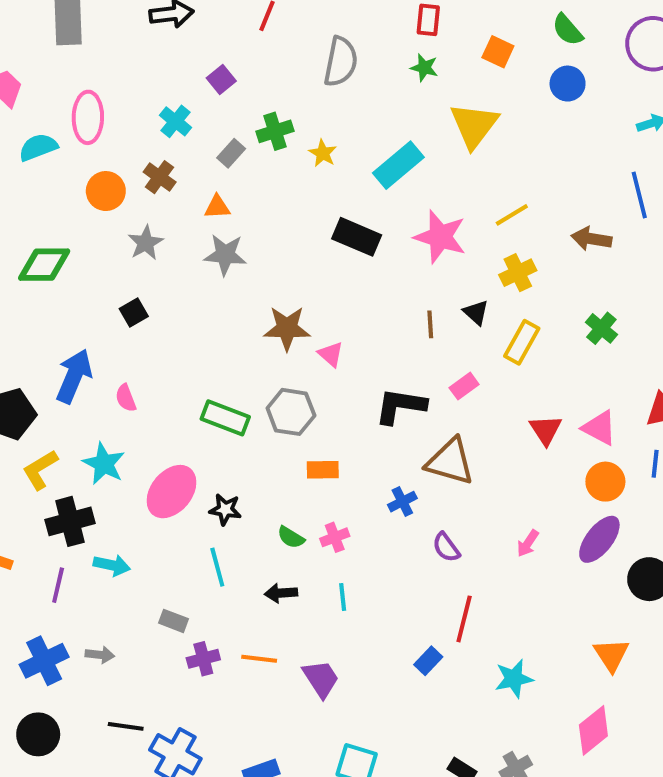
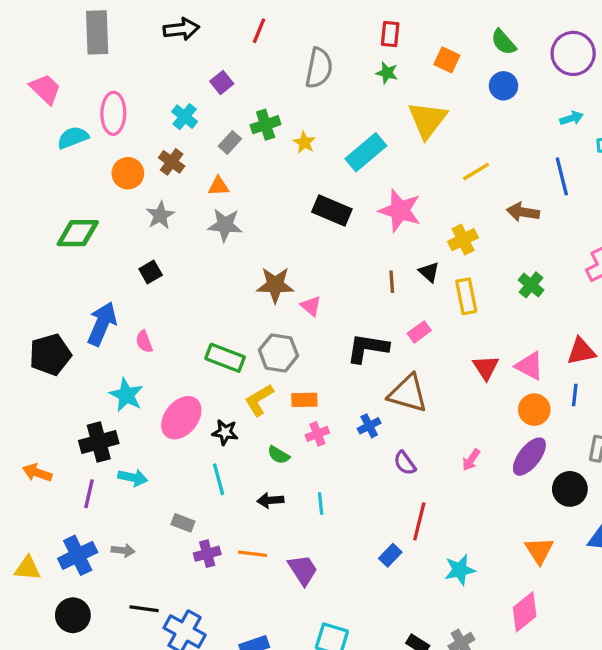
yellow line: (512, 215) -> (476, 172), moved
yellow rectangle: (522, 342) -> (466, 296), turned -40
yellow L-shape: (40, 470) -> (259, 400), moved
pink cross: (335, 537) -> (317, 434), moved

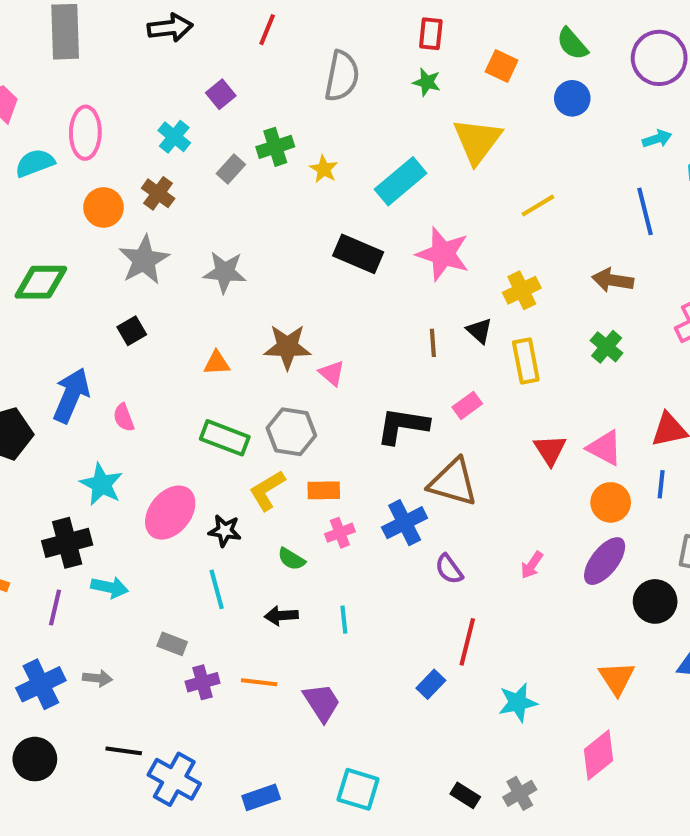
orange triangle: (219, 186) -> (217, 363), moved
brown arrow: (523, 212) -> (613, 280), moved
gray star: (160, 215) -> (144, 260), size x1.4
blue cross: (369, 426) -> (405, 523), size x1.5

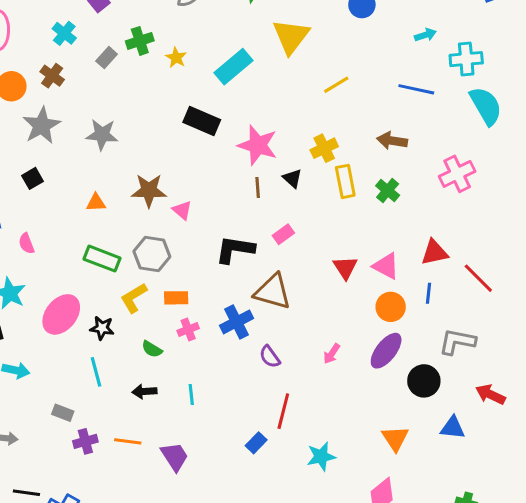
blue line: (645, 211) -> (416, 89), turned -64
pink star: (443, 254) -> (258, 145), moved
yellow rectangle: (526, 361) -> (345, 181), moved

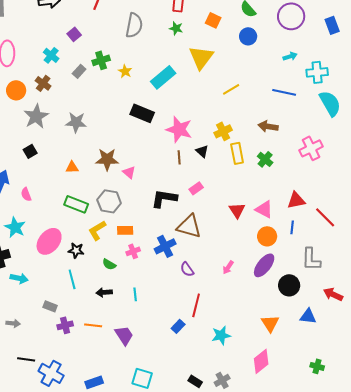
gray L-shape: (457, 342) -> (311, 259), turned -100

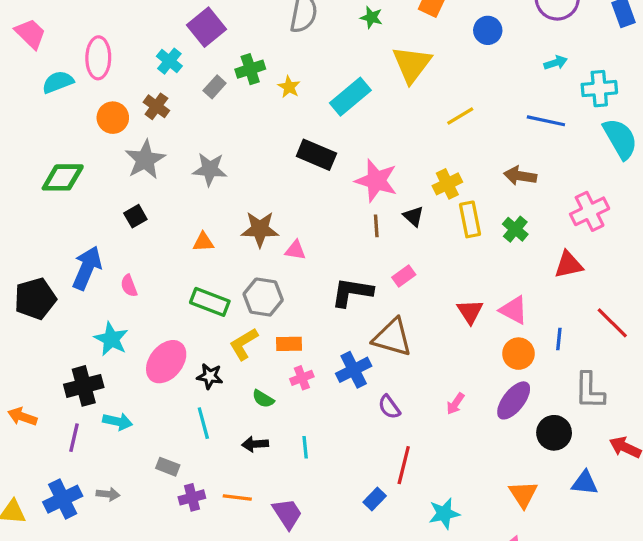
purple square: (74, 34) -> (207, 27), size x1.6
pink triangle: (129, 172) -> (295, 250), turned -32
red triangle: (296, 200) -> (569, 265), moved

